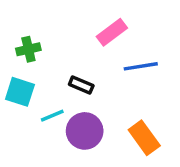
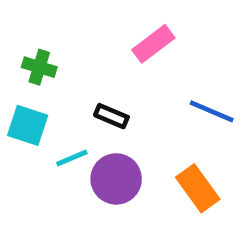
green cross: (28, 49) -> (39, 67), turned 30
blue line: (141, 66) -> (212, 111), moved, turned 32

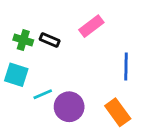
blue line: (212, 111) -> (126, 66), turned 68
black rectangle: (111, 116) -> (50, 40), moved

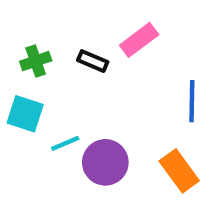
green cross: (23, 40) -> (36, 61), turned -36
black rectangle: (50, 40) -> (93, 61), moved

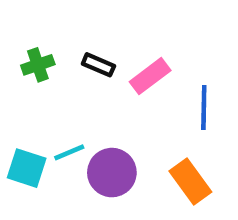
pink rectangle: (139, 40) -> (150, 76), moved
cyan square: (25, 114) -> (27, 168), moved

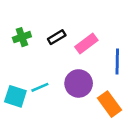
black rectangle: (98, 65) -> (57, 37), turned -54
purple circle: (112, 173) -> (79, 83), moved

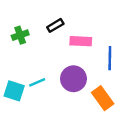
black rectangle: (57, 37) -> (55, 25), moved
pink rectangle: (86, 44) -> (81, 41), turned 40

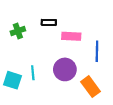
black rectangle: (55, 25) -> (49, 22), turned 32
cyan line: (37, 82) -> (33, 73), turned -72

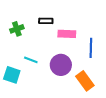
cyan line: (33, 73) -> (31, 60), moved, turned -64

